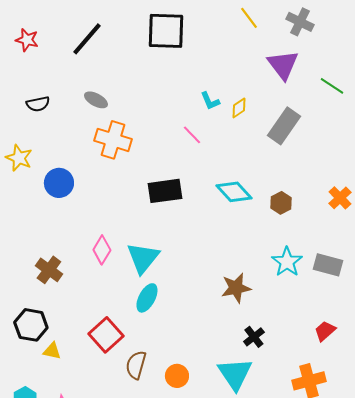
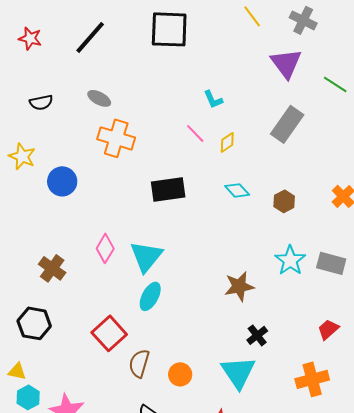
yellow diamond: (239, 108) -> (227, 142), moved
cyan diamond: (234, 192) -> (237, 190), size x0.7
yellow triangle: (52, 351) -> (17, 371), moved

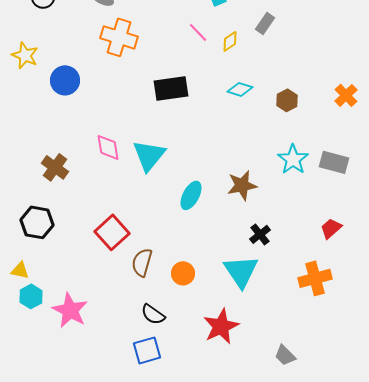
gray rectangle: (287, 124) -> (265, 23), moved, size x0.6
cyan diamond: (237, 190) -> (240, 89), turned -30
pink diamond: (105, 248) -> (108, 147), turned -40
cyan ellipse: (150, 296) -> (191, 195), moved

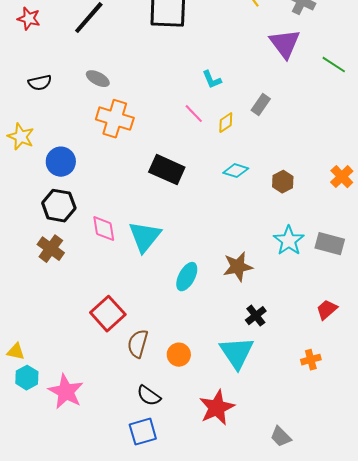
black rectangle: (171, 88) -> (167, 170), turned 32
black hexagon: (37, 222) -> (59, 206), moved
orange cross: (315, 278) -> (311, 360), size x0.6

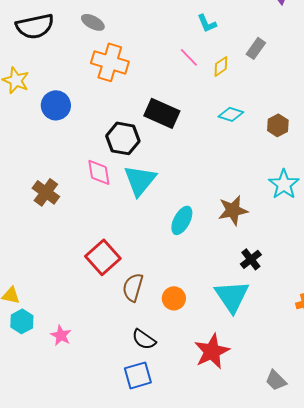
black semicircle: (40, 83) -> (35, 26), size x1.6
black hexagon: (59, 206) -> (123, 138), moved
pink star: (66, 392) -> (61, 335), size x0.6

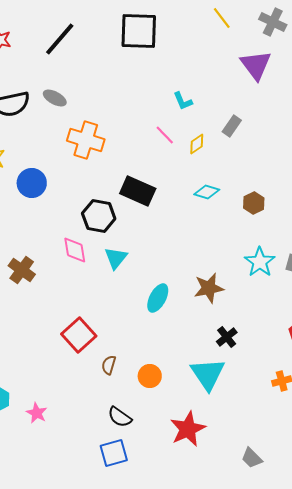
gray ellipse: (93, 22) -> (55, 98), moved
cyan triangle: (140, 180) -> (116, 258), size x0.7
brown semicircle: (133, 287) -> (109, 365), size x0.7

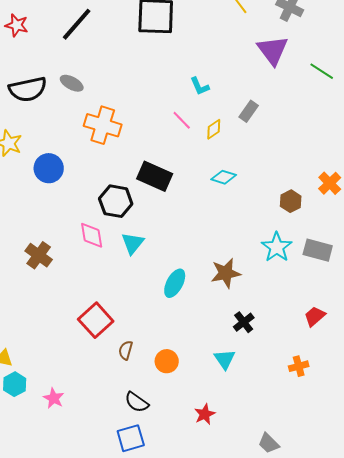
brown hexagon: (254, 203) -> (291, 201), moved
cyan triangle: (208, 374) -> (225, 359), size x0.6
red star: (188, 429) -> (205, 414), size x0.6

